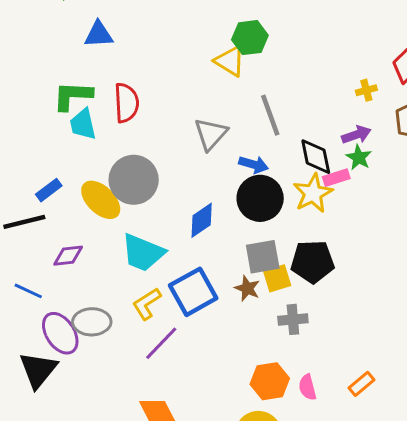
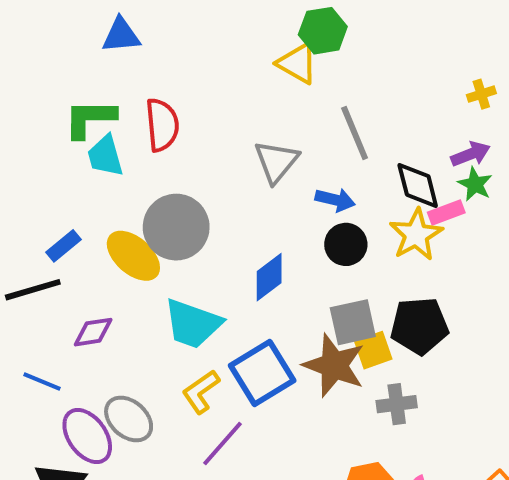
black circle: (260, 198) -> (346, 244), size x0.7
brown star: (247, 288) -> (334, 365), size x1.8
gray ellipse: (92, 322) -> (129, 419), turned 45

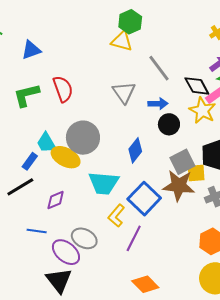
cyan trapezoid: (105, 156) -> (46, 143), moved
yellow square: (373, 350) -> (196, 173), turned 30

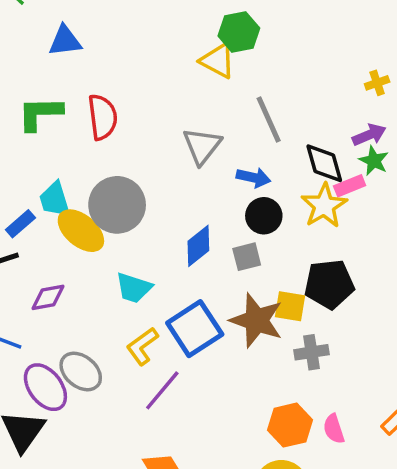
gray square: (182, 162) -> (247, 257), moved, size x0.7
cyan trapezoid: (104, 183) -> (134, 288), size x0.7

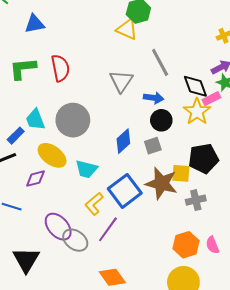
yellow ellipse: (81, 231) -> (52, 155), moved
gray ellipse: (81, 371) -> (75, 240), moved
purple ellipse: (45, 387) -> (58, 227), moved

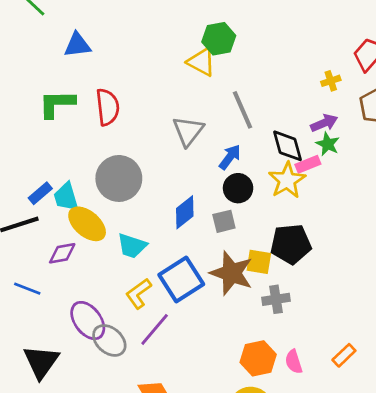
blue arrow: (153, 98) -> (230, 157), turned -66
cyan trapezoid: (35, 120) -> (66, 197), moved

